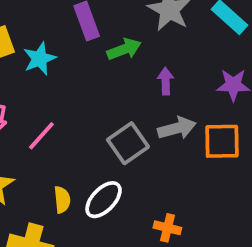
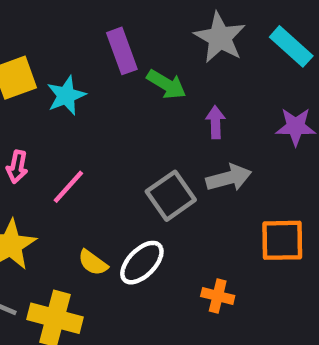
green arrow: (124, 49) -> (166, 84), turned 52
orange square: (222, 141) -> (282, 240), moved
yellow semicircle: (62, 200) -> (93, 263), turned 132

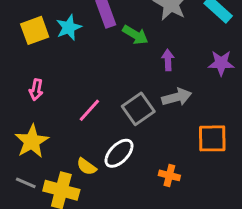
cyan star: (66, 95) -> (69, 27), moved
pink line: (68, 187) -> (89, 110), moved
yellow semicircle: (93, 263) -> (86, 167), moved

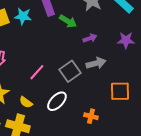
cyan star: (69, 27) -> (23, 16), turned 30
purple arrow: (168, 60) -> (90, 38), turned 72
yellow semicircle: (86, 167) -> (26, 102), moved

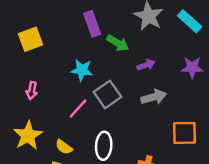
cyan star: (23, 16) -> (82, 70), moved
gray square: (70, 71) -> (108, 94), moved
white ellipse: (57, 101) -> (104, 146), turned -40

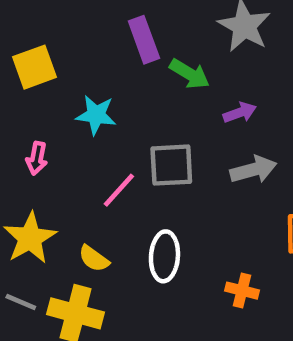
cyan star: (82, 70) -> (96, 115), moved
gray square: (108, 94) -> (171, 165), turned 32

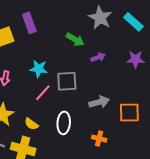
purple rectangle: (144, 40) -> (29, 23), moved
cyan star: (96, 115) -> (39, 69), moved
gray arrow: (253, 170) -> (99, 102), moved

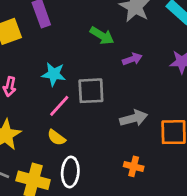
white ellipse: (64, 123) -> (70, 172), moved
yellow semicircle: (31, 124) -> (56, 138), moved

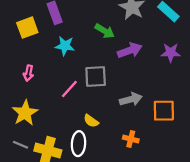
purple arrow: (132, 59) -> (130, 50), size x1.5
cyan star: (54, 74) -> (65, 46), moved
yellow semicircle: (56, 138) -> (91, 121), moved

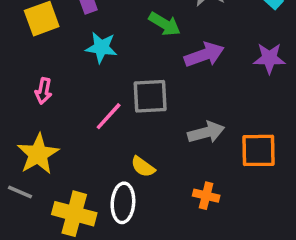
gray line: (20, 145) -> (20, 192), moved

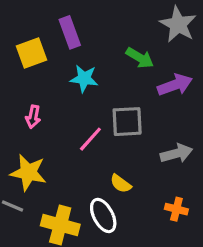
yellow star: (38, 154) -> (28, 172), turned -30
white ellipse: (123, 203) -> (103, 215), turned -32

